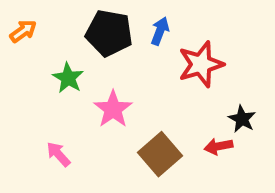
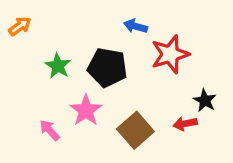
blue arrow: (160, 31) -> (135, 26), turned -95
black pentagon: (109, 33) -> (107, 67), moved
pink star: (113, 109) -> (86, 110), moved

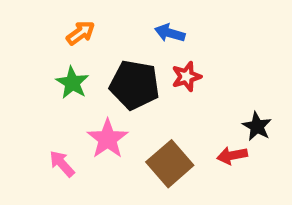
orange arrow: (20, 26) -> (81, 33), moved
red star: (170, 54) -> (186, 77), moved, size x0.6

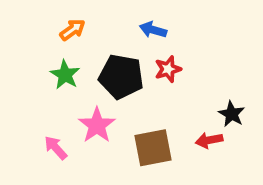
brown square: (170, 164) -> (153, 148), turned 30

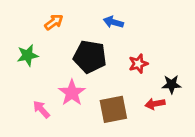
red star: (168, 69) -> (138, 64), moved
green star: (65, 75) -> (28, 55), moved, turned 30
black star: (232, 114) -> (172, 84), turned -30

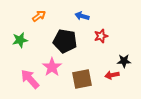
red star: (138, 64) -> (101, 36), moved
pink arrow: (41, 109) -> (30, 79), size x1.5

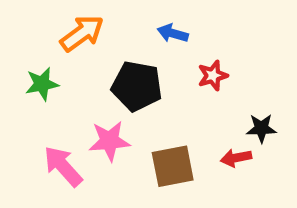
orange arrow: (39, 16) -> (82, 33), size x1.5
pink star: (52, 67) -> (109, 141), turned 30

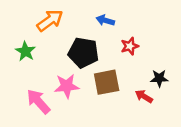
green star: (42, 84) -> (25, 51), turned -30
red arrow: (236, 158) -> (144, 96), turned 42
brown square: (173, 166) -> (107, 82), moved

